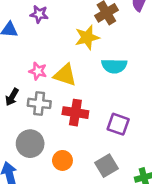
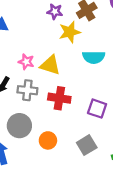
purple star: (39, 14) -> (55, 12), moved

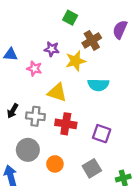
purple star: (55, 12) -> (52, 49), moved
pink star: (26, 62) -> (34, 69), moved

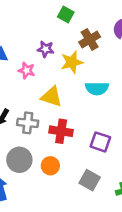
orange circle: (55, 164) -> (50, 166), moved
gray square: (92, 168) -> (90, 180), turned -30

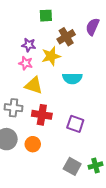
green square: (66, 14) -> (46, 16), turned -32
pink star: (27, 70) -> (26, 63), moved
gray square: (90, 180) -> (72, 166), moved

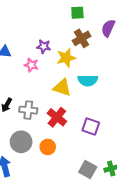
green square: (46, 16) -> (77, 13), moved
pink star: (26, 63) -> (31, 65), moved
yellow triangle: (34, 85) -> (62, 88), moved
red cross: (42, 115) -> (57, 117), turned 30

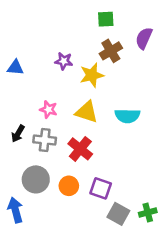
pink star: (31, 65) -> (48, 109), moved
cyan semicircle: (88, 80) -> (127, 116), moved
purple square: (91, 126) -> (101, 188), moved

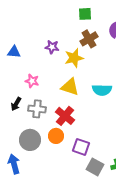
pink star: (48, 109) -> (32, 81), moved
orange circle: (69, 186) -> (56, 136), moved

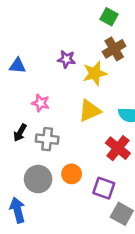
green square: (85, 14) -> (109, 17), turned 32
yellow triangle: (70, 87) -> (90, 111), turned -42
red cross: (65, 116) -> (118, 148), moved

